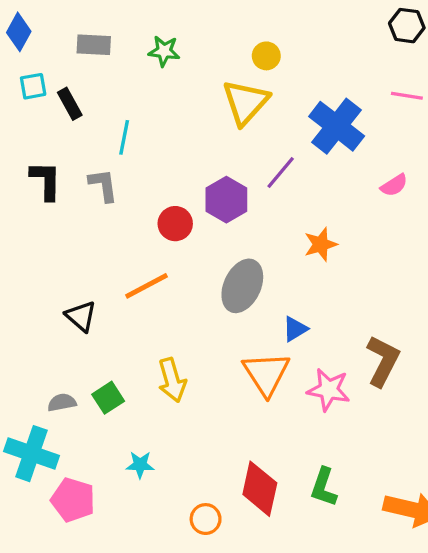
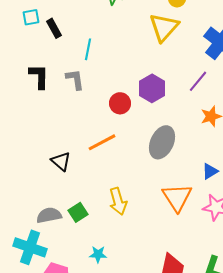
purple line: (281, 172) -> (198, 81), moved
blue triangle: (295, 329) -> (210, 171), moved
gray semicircle: (62, 402) -> (49, 215), size x1.4

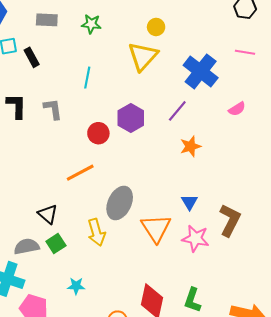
cyan line: (88, 49) -> (87, 78), moved
gray ellipse: (162, 142) -> (120, 203), moved
black triangle: (61, 161) -> (48, 214), moved
blue triangle: (210, 171) -> (189, 202), turned -30

